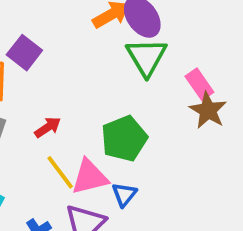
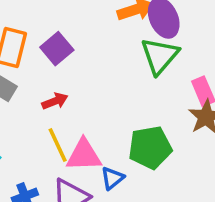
purple square: (24, 53) -> (57, 49), moved
green pentagon: (124, 139) -> (150, 148), moved

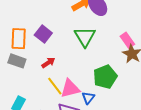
green triangle: (160, 56) -> (85, 37), moved

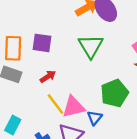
purple square: (43, 34) -> (42, 43), turned -30

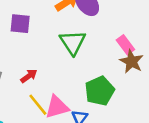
purple square: (42, 43) -> (20, 24), moved

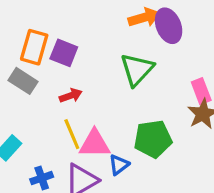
purple square: (20, 24) -> (64, 53), moved

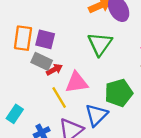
gray rectangle: (23, 81) -> (42, 61), moved
pink triangle: (95, 144) -> (77, 82), moved
blue triangle: (119, 165) -> (96, 115), size x1.5

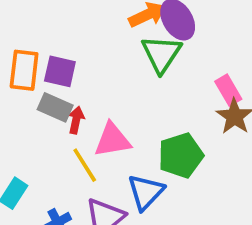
green triangle: (100, 44) -> (161, 54), moved
red arrow: (54, 70) -> (76, 120), turned -49

